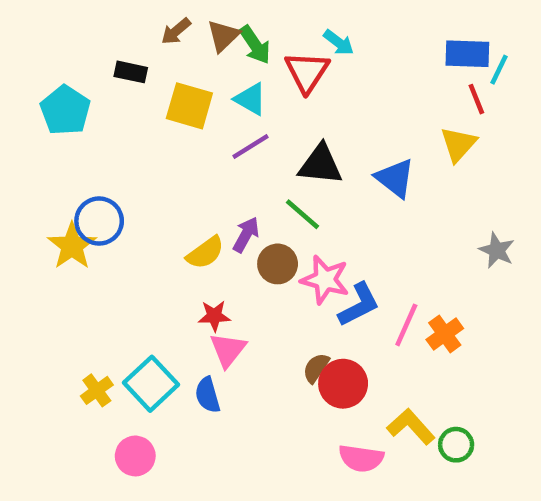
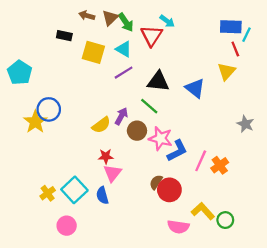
brown arrow: (176, 31) -> (87, 16), turned 56
cyan pentagon: (65, 110) -> (20, 73), moved

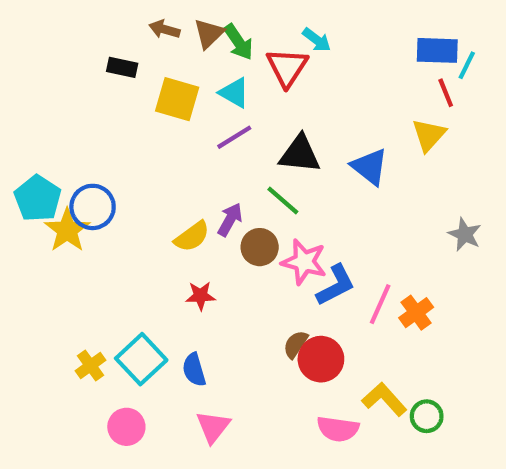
cyan pentagon: (20, 73) -> (38, 198), moved
pink triangle: (112, 173) -> (213, 427), moved

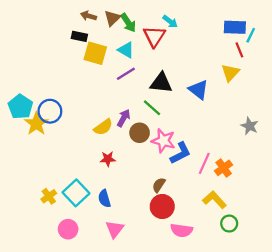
black rectangle: (122, 67) -> (79, 36), moved
red circle: (321, 359) -> (162, 206), moved
yellow L-shape: (384, 399) -> (214, 200), moved

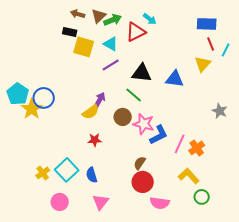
green arrow: (128, 23) -> (113, 20), turned -78
cyan line: (251, 35) -> (226, 50), moved
red triangle: (154, 36) -> (136, 32), turned 30
blue triangle: (199, 90) -> (175, 79), turned -30
purple arrow: (124, 118) -> (100, 100), moved

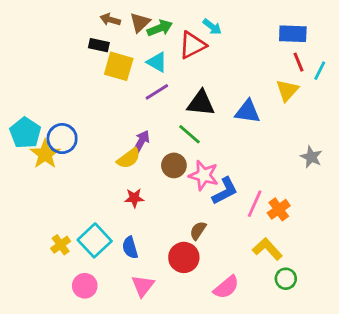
red circle: (143, 182) -> (184, 257), moved
pink semicircle: (160, 203) -> (226, 287), turned -48

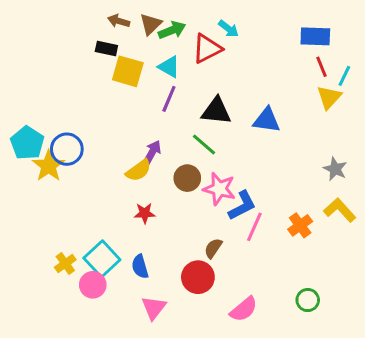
yellow triangle: (287, 90) -> (329, 97), moved
purple line: (157, 92) -> (169, 99), turned -35
pink line: (255, 204) -> (254, 227), moved
yellow L-shape: (267, 249) -> (340, 210), moved
pink circle: (85, 286) -> (93, 285), moved

